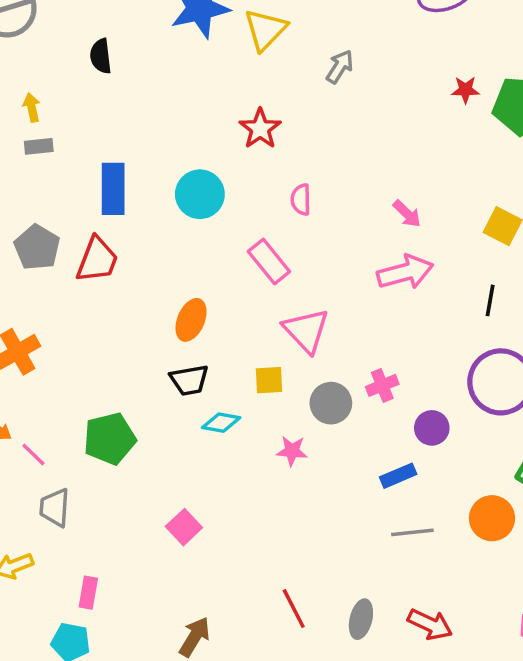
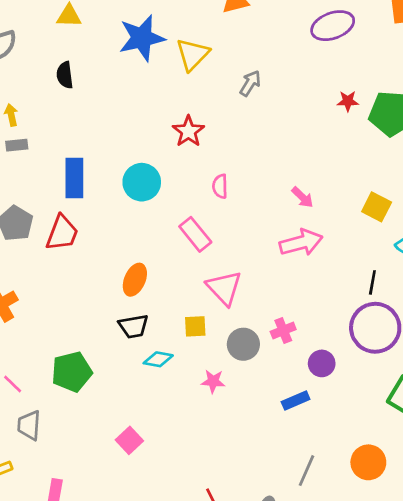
black line: (490, 300) -> (372, 282), moved
orange circle: (492, 518) -> (368, 462), moved
gray line: (412, 532) -> (307, 471), moved, turned -60

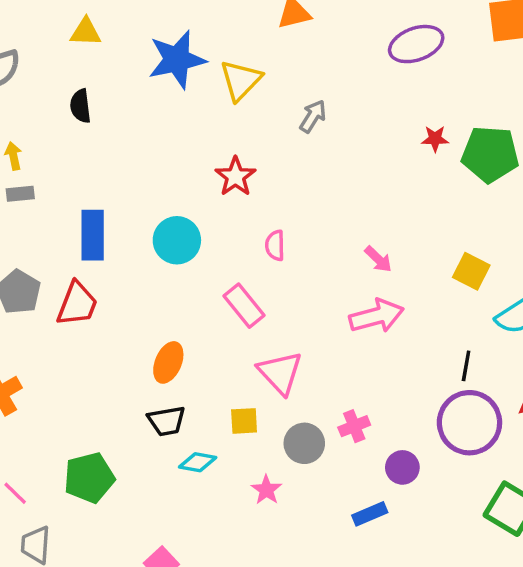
pink star: (213, 381) -> (266, 490), turned 30

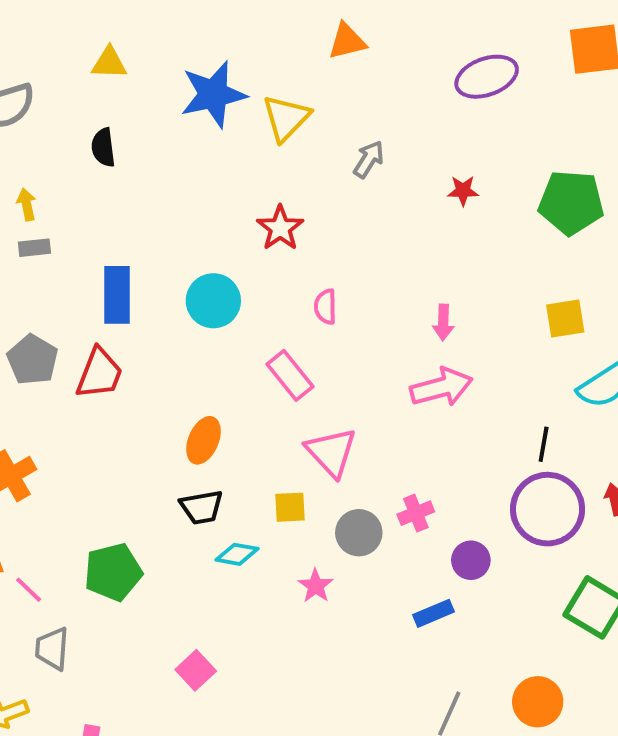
red star: (435, 139) -> (463, 191), moved
pink arrow: (378, 259) -> (443, 322), turned 48
yellow square: (471, 271) -> (565, 318), moved, turned -36

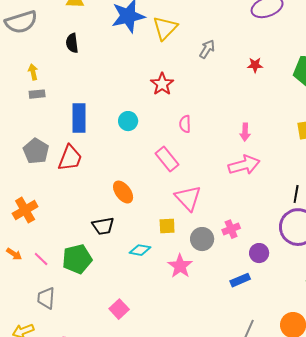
cyan circle: (213, 301) -> (128, 121), size x0.7
orange ellipse: (204, 440) -> (123, 192), turned -60
black trapezoid: (202, 507) -> (103, 226), moved
pink star: (316, 586) -> (180, 266), size x1.4
pink line: (29, 590) -> (41, 259), moved

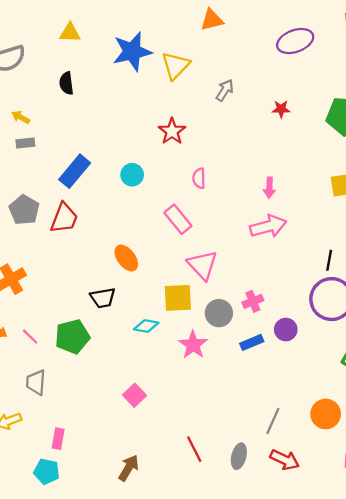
yellow arrow: (33, 72) -> (21, 117), turned -49
blue rectangle: (79, 118) -> (75, 171), turned 40
yellow square: (167, 226) -> (178, 298), size x1.5
blue rectangle: (240, 280) -> (252, 342), moved
pink square: (119, 309) -> (134, 395), moved

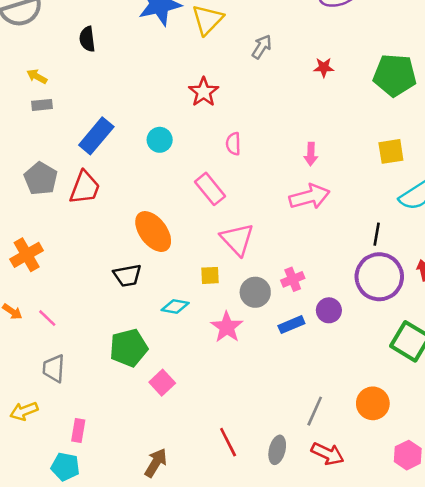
orange ellipse: (126, 258) -> (153, 232), size x1.4
yellow square: (178, 298) -> (210, 275), size x0.6
green pentagon: (72, 337) -> (129, 348), moved

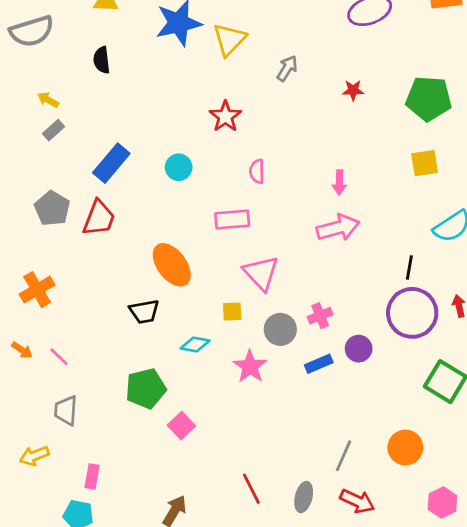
gray rectangle: (42, 105) -> (54, 130), turned -36
yellow square: (391, 151) -> (425, 163), moved
pink rectangle: (210, 189) -> (232, 219), turned -56

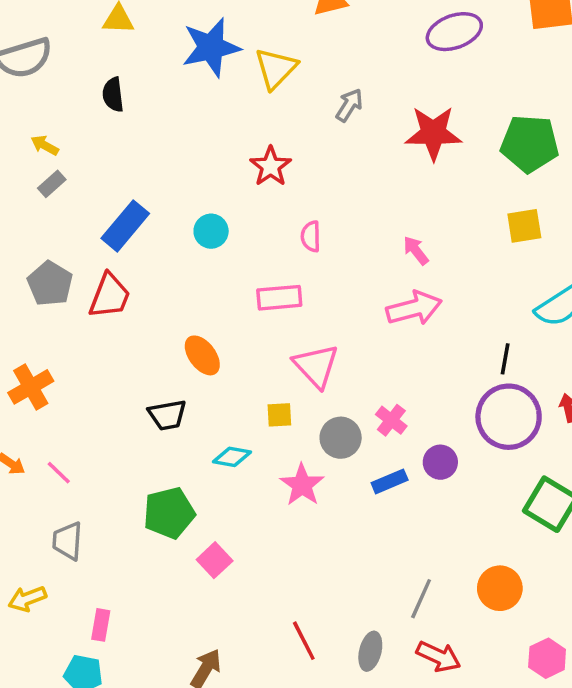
red star: (353, 90) -> (433, 133), size x2.0
pink arrow: (339, 182) -> (416, 250), turned 140
orange ellipse: (172, 265) -> (202, 355), size x0.7
pink cross: (320, 316) -> (391, 420), turned -30

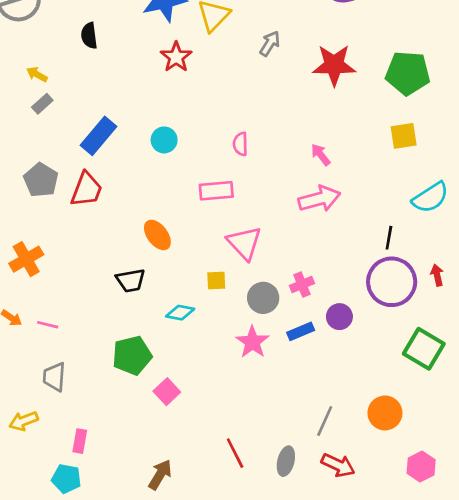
red star: (271, 166) -> (176, 57), moved
pink cross: (391, 420) -> (302, 284), turned 30
pink line: (59, 473) -> (48, 325), turned -30
pink star: (302, 485) -> (252, 342), moved

